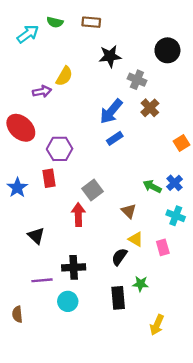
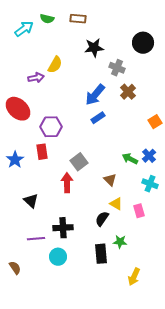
brown semicircle: (17, 314) -> (15, 268), turned 152

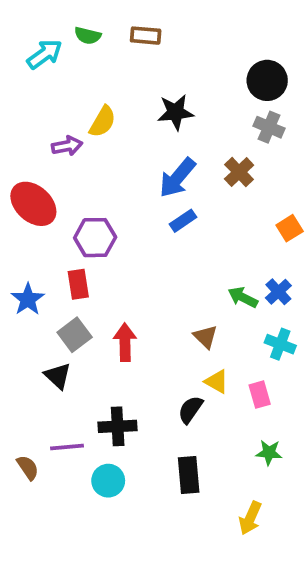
black star: (94, 48) -> (176, 112), moved
gray cross: (117, 68) -> (269, 127), moved
gray square: (79, 162) -> (75, 335), moved
green star: (120, 242) -> (269, 453), moved
brown semicircle: (15, 268) -> (28, 468), moved

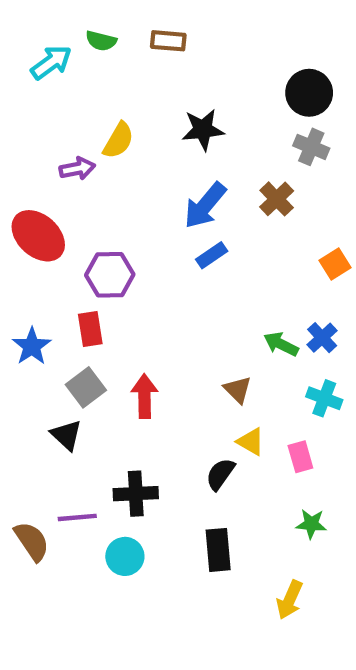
brown semicircle: (28, 468) -> (32, 541), size x1.4

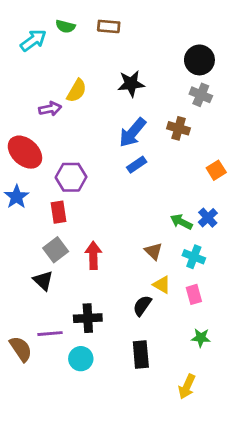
brown cross: (277, 199) -> (179, 128), turned -30
blue star: (32, 346) -> (17, 197), moved
cyan cross: (324, 398) -> (194, 257), moved

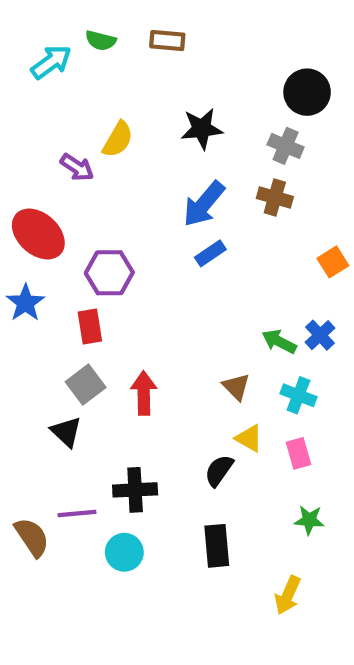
gray cross: (201, 95) -> (286, 146), moved
purple arrow: (50, 109) -> (77, 167), turned 45

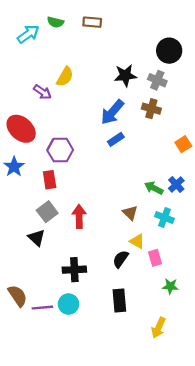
black star: (202, 129) -> (125, 75), moved
pink rectangle: (298, 453) -> (155, 258), moved
purple line: (77, 514) -> (42, 308), moved

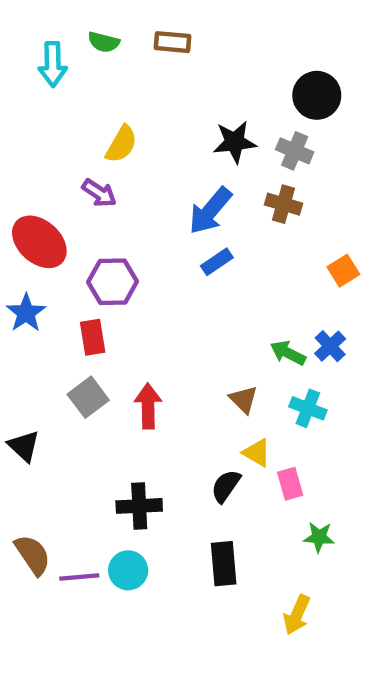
cyan arrow: (28, 34) -> (53, 64), turned 125
purple arrow: (42, 92) -> (99, 193), moved
black triangle: (37, 238) -> (24, 446), moved

